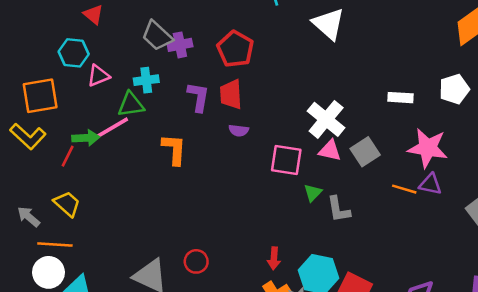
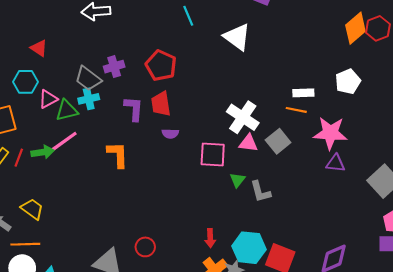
gray trapezoid: (157, 36) -> (88, 79), moved
green triangle: (131, 105) -> (67, 110), moved
red line: (68, 156) -> (19, 158), moved
orange line: (404, 189) -> (296, 110), moved

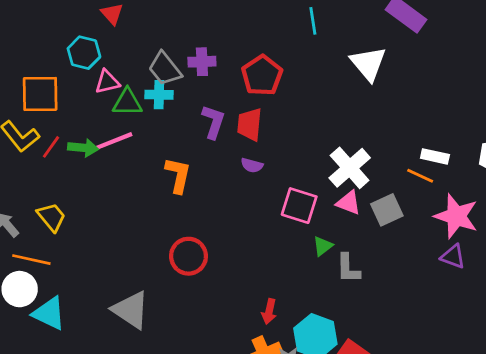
red circle: (145, 247) -> (189, 256), moved, size x1.4

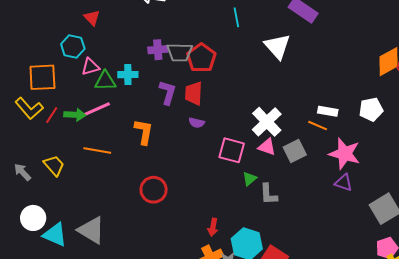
gray trapezoid: (165, 69) -> (180, 52), moved, turned -48
orange line: (31, 260) -> (97, 150), moved
gray triangle: (131, 310) -> (91, 230), moved

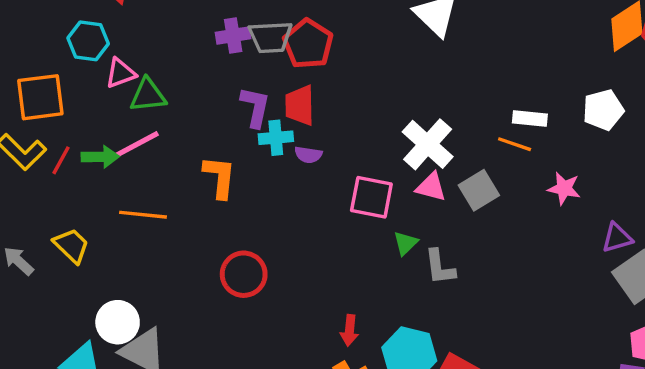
cyan cross: (128, 75) -> (276, 138), moved
pink star: (345, 154) -> (564, 188), size x0.6
purple triangle: (344, 183) -> (617, 238), moved, turned -30
white circle: (33, 218) -> (118, 322), moved

